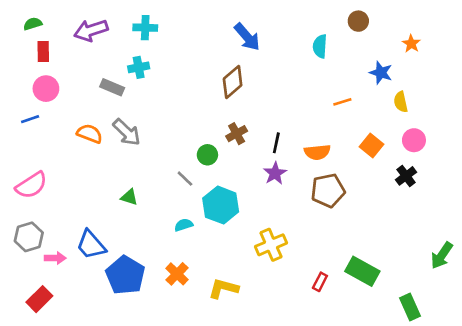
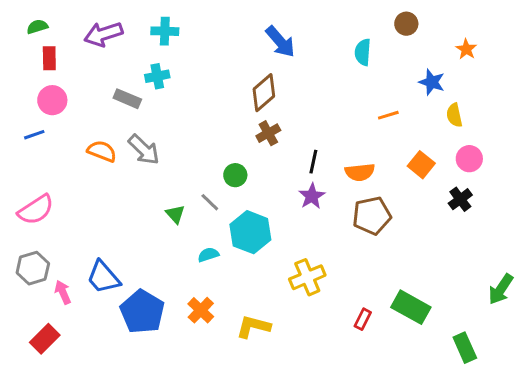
brown cross: (237, 134) -> (268, 133), moved
green triangle: (129, 197) -> (175, 214), moved, turned 30
pink arrow: (55, 258) -> (63, 292), turned -114

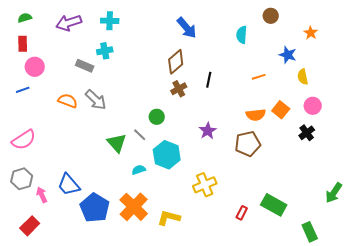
red rectangle: (49, 58) -> (23, 44), moved
black line: (313, 162) -> (209, 80), moved
orange semicircle: (360, 172) -> (256, 115), moved
green triangle: (175, 214) -> (117, 143), size x1.5
orange cross: (201, 310) -> (134, 207), size x1.6

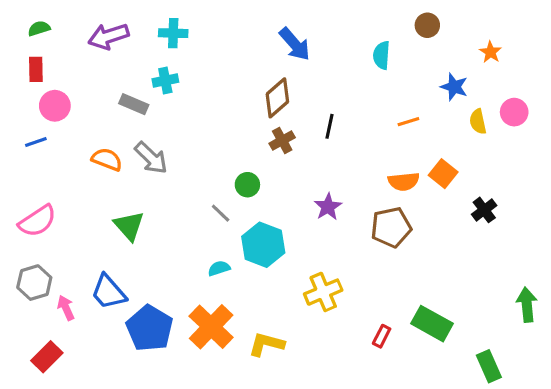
pink circle: (313, 106) -> (514, 112), moved
green triangle: (117, 143) -> (129, 226), moved
green arrow: (334, 193) -> (527, 305), turned 140

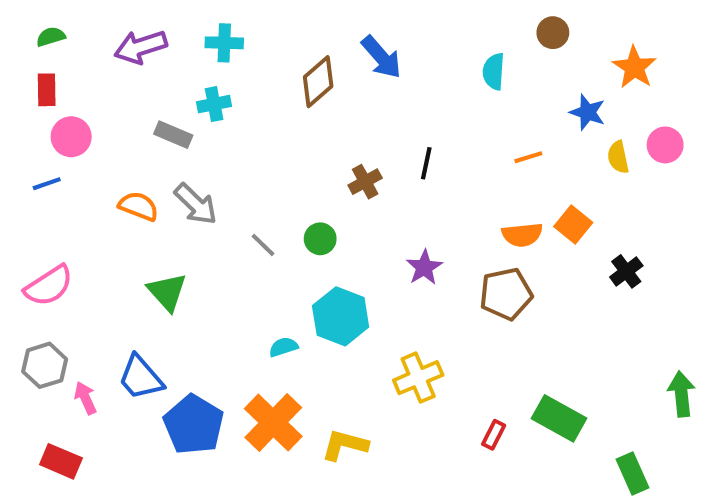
orange star: (490, 52) -> (634, 67), size x1.5
brown diamond: (277, 98) -> (318, 82), moved
gray line: (221, 213) -> (263, 245), moved
red rectangle: (47, 357) -> (61, 461), turned 68

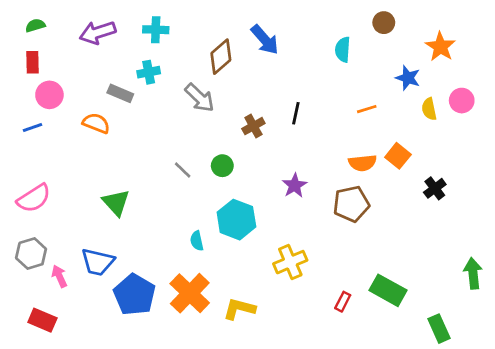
gray arrow: (196, 204) -> (200, 98), moved
orange semicircle: (139, 206) -> (96, 123), moved
cyan semicircle: (283, 347) -> (197, 241), turned -84
blue trapezoid: (141, 378) -> (98, 262), turned -36

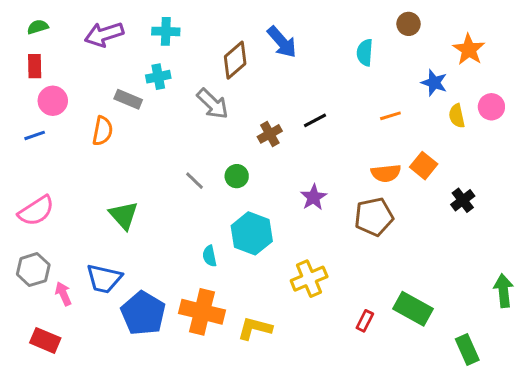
black line: (296, 113) -> (315, 120), turned 50
orange semicircle: (96, 123) -> (103, 131), turned 80
orange cross: (190, 293) -> (202, 312), turned -30

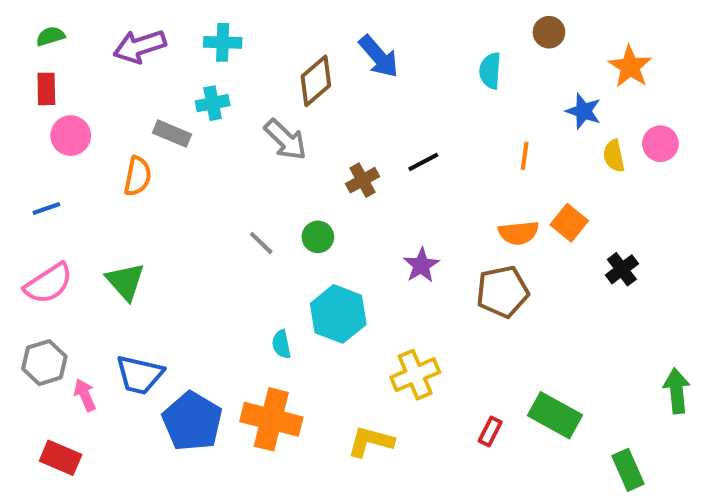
orange line: (390, 116) -> (525, 156), turned -65
blue line: (35, 135) -> (46, 209), moved
green triangle: (124, 215) -> (125, 281), moved
yellow L-shape: (255, 328) -> (371, 442), moved

